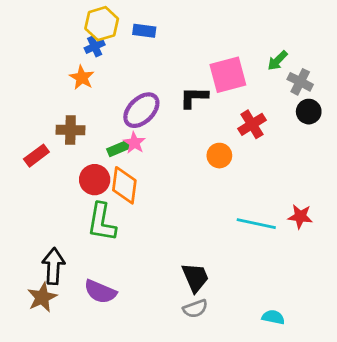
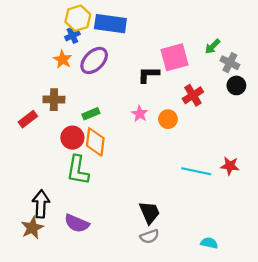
blue rectangle: (144, 31) -> (110, 24), size x1.8
purple ellipse: (141, 110) -> (94, 60), moved
pink star: (134, 143) -> (140, 114), moved

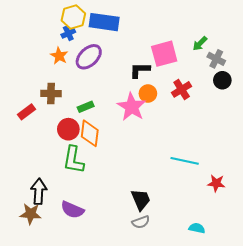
pink star: (140, 114) -> (132, 107), size x1.8
orange circle: (168, 119) -> (148, 94), moved
red star: (230, 166) -> (216, 183), moved
brown star: (32, 228) -> (31, 214), turned 30

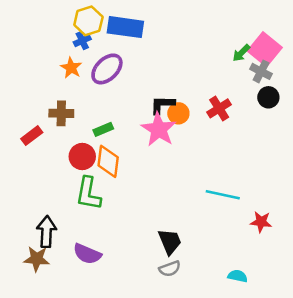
pink square: (164, 54) -> (265, 49), moved, turned -36
black L-shape: (140, 70) -> (162, 105), moved

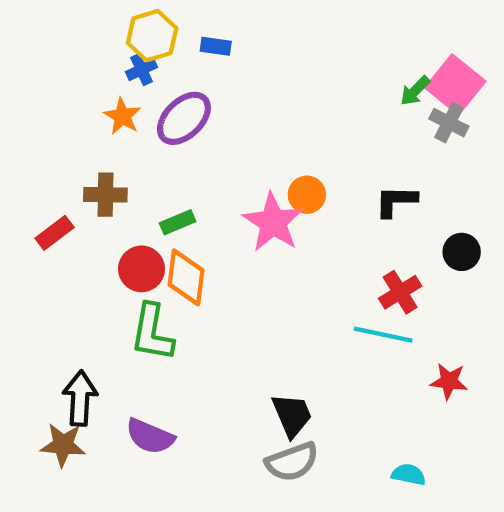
blue rectangle: (125, 27) -> (216, 46), size x0.5
black circle: (268, 97) -> (462, 252), moved
black L-shape: (162, 105) -> (396, 201), moved
red cross: (219, 108) -> (400, 292), moved
gray semicircle: (170, 269) -> (292, 462), size x1.4

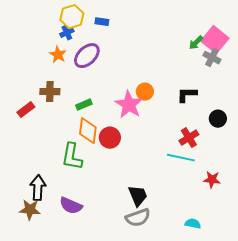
red circle: (142, 269) -> (110, 138), moved

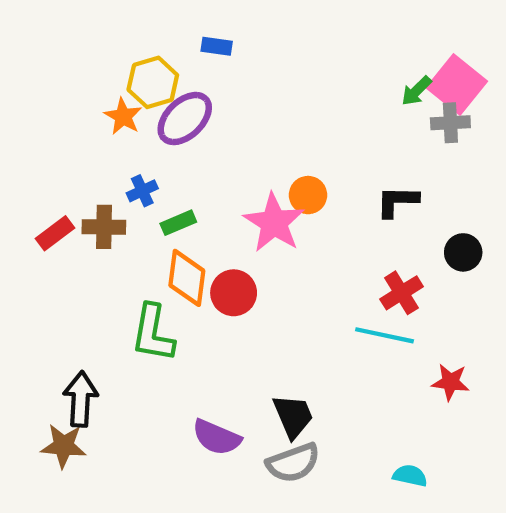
yellow hexagon: (72, 17) -> (153, 82), moved
blue cross: (67, 33) -> (142, 191), moved
gray cross: (212, 58) -> (450, 123), turned -30
brown cross: (50, 92) -> (104, 227), moved
purple semicircle: (71, 206) -> (217, 437), moved

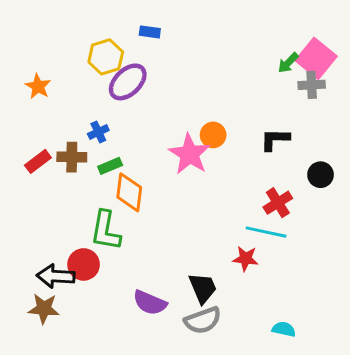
orange star: (123, 116) -> (38, 86), moved
green rectangle: (178, 223) -> (110, 166), moved
red circle: (234, 293) -> (84, 264), moved
red star: (450, 382) -> (245, 259), moved
black arrow: (81, 399) -> (56, 276), turned -90

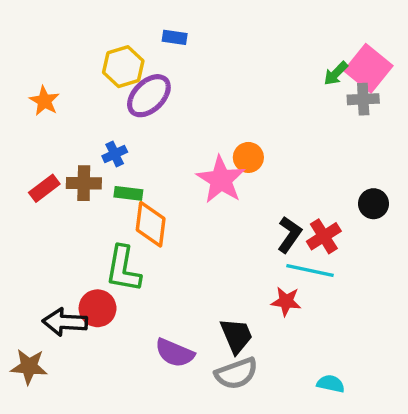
black L-shape: (275, 139) -> (290, 235), moved, turned 124
green rectangle: (110, 166) -> (128, 193), turned 30
brown star: (44, 309) -> (29, 367), moved

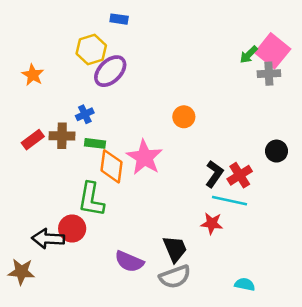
blue rectangle: (175, 37) -> (119, 19), moved
pink star: (221, 180) -> (145, 157), moved

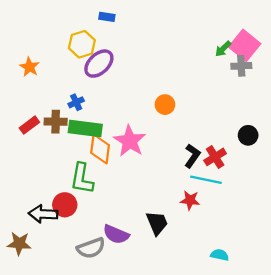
green rectangle: (95, 143) -> (85, 128), size x1.8
gray semicircle: (175, 277) -> (91, 248), moved

